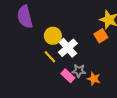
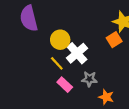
pink rectangle: (68, 76) -> (65, 85), moved
orange star: (94, 79) -> (106, 97), moved

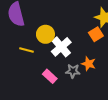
yellow line: (57, 63) -> (27, 50), moved, turned -32
orange star: (106, 97) -> (89, 64), moved

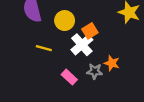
yellow circle: (45, 34) -> (65, 21), moved
orange square: (96, 34) -> (90, 31), moved

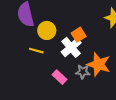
yellow circle: (65, 21) -> (47, 30), moved
orange star: (112, 63) -> (99, 64), size x1.6

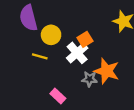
pink rectangle: (59, 77) -> (58, 96), moved

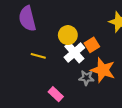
yellow circle: (51, 35) -> (68, 35), moved
orange square: (85, 39) -> (92, 45), moved

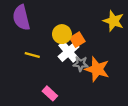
orange square: (92, 45) -> (77, 40), moved
gray star: (86, 78) -> (81, 64), moved

